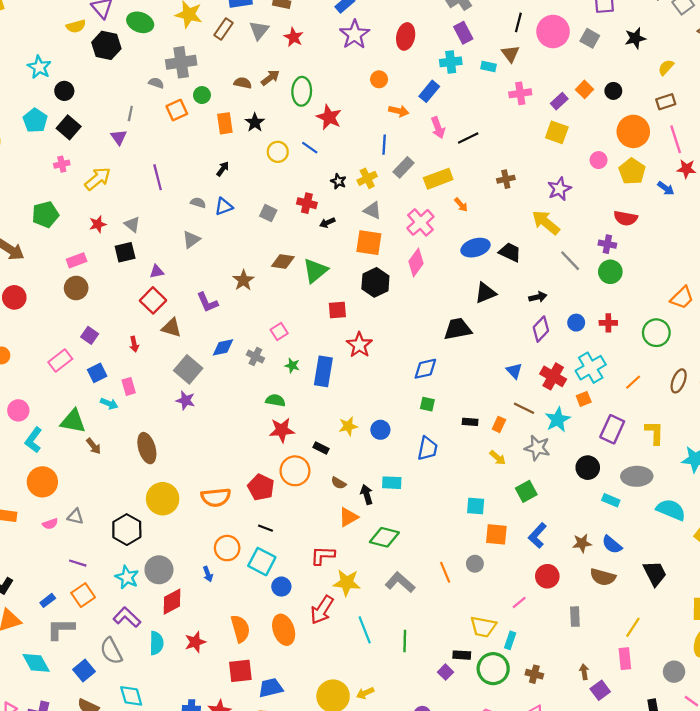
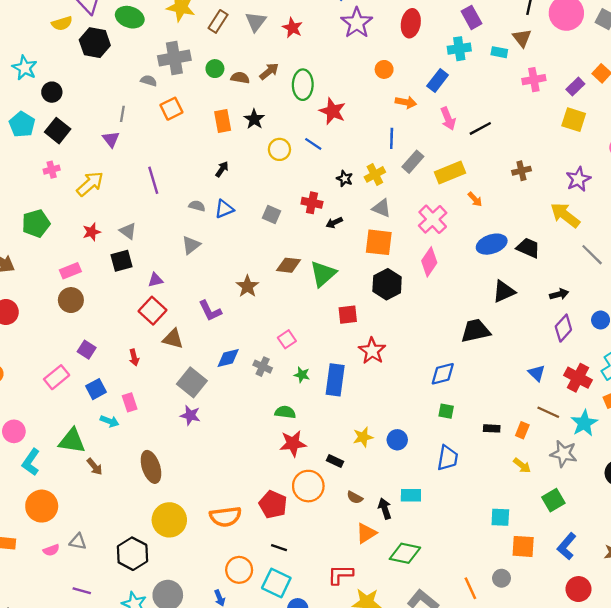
green circle: (202, 95) -> (215, 69), moved

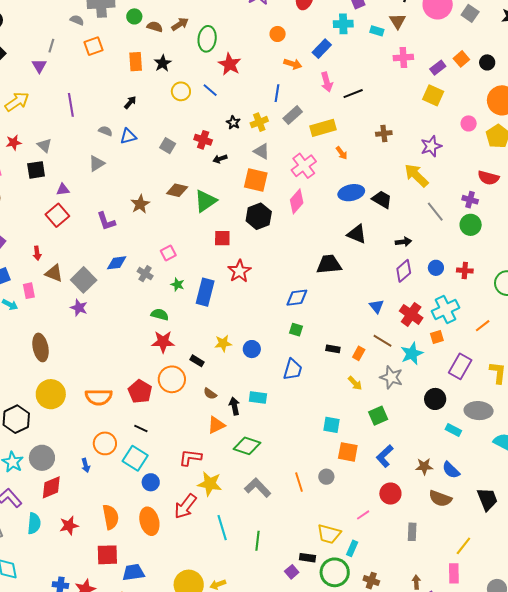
black triangle: (504, 292) -> (357, 234), turned 40
brown triangle: (173, 339) -> (54, 273), moved

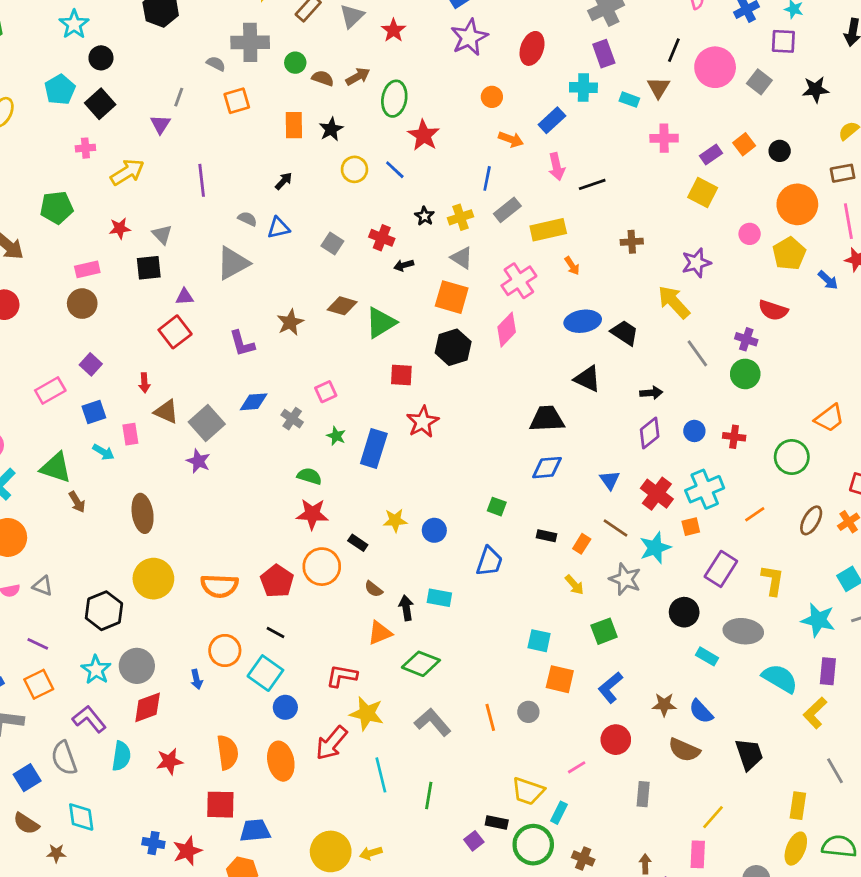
gray triangle: (97, 163) -> (233, 263), size x1.5
blue diamond: (297, 298) -> (547, 468), moved

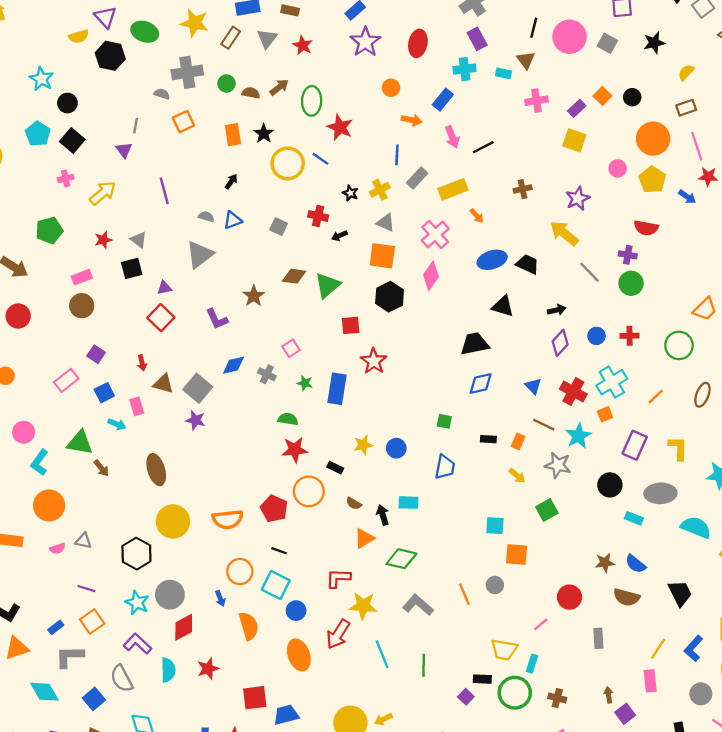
yellow circle: (354, 169) -> (288, 163), size x1.5
blue L-shape: (610, 688) -> (693, 648), moved
orange semicircle: (227, 752) -> (249, 626), moved

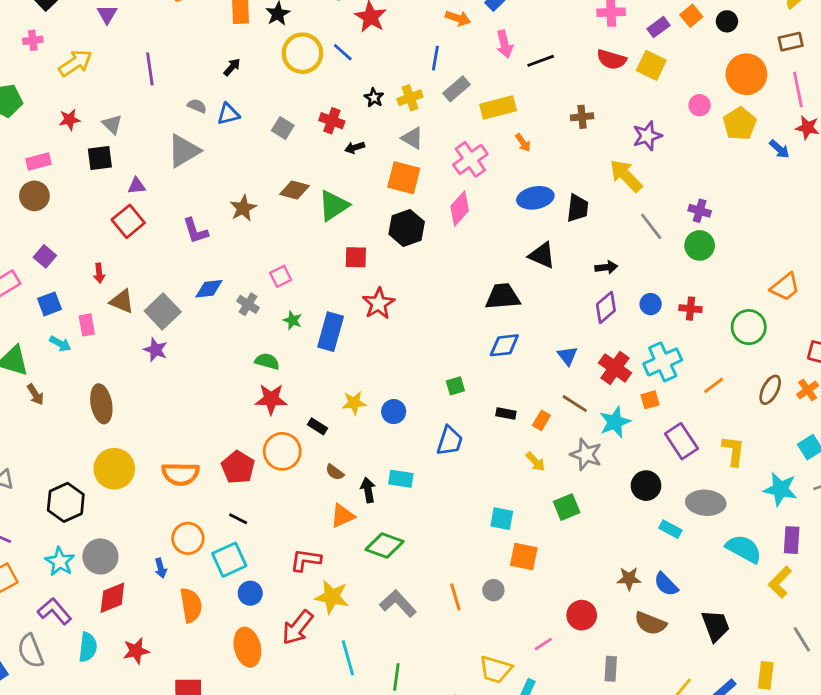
red semicircle: (646, 228) -> (612, 59), moved
black trapezoid: (528, 264) -> (578, 208), turned 65
green square: (444, 421) -> (455, 386), turned -35
purple rectangle: (635, 445) -> (681, 441), turned -64
cyan square: (276, 585) -> (229, 560), turned 32

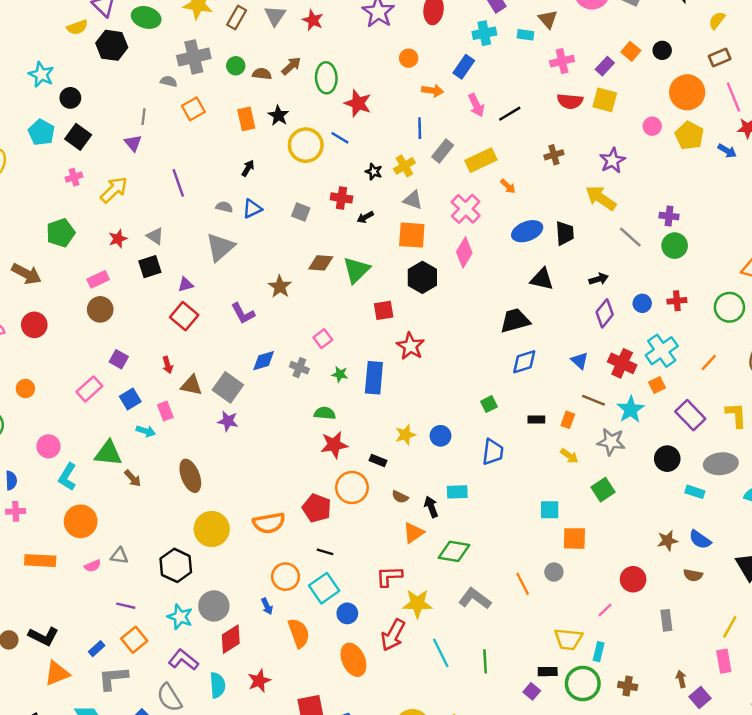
brown semicircle: (650, 623) -> (693, 575), size x0.7

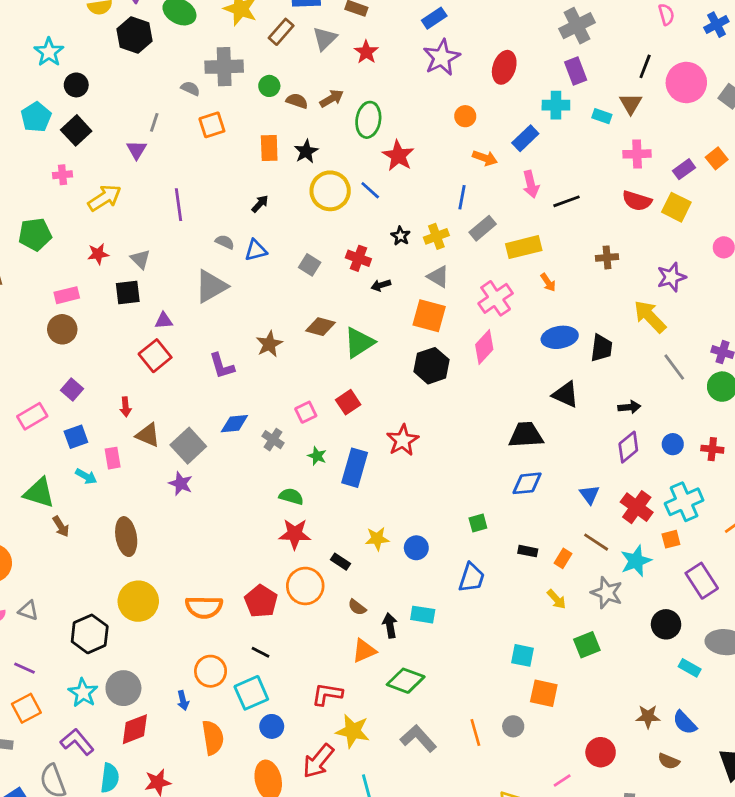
red square: (384, 310) -> (348, 402), moved, turned -36

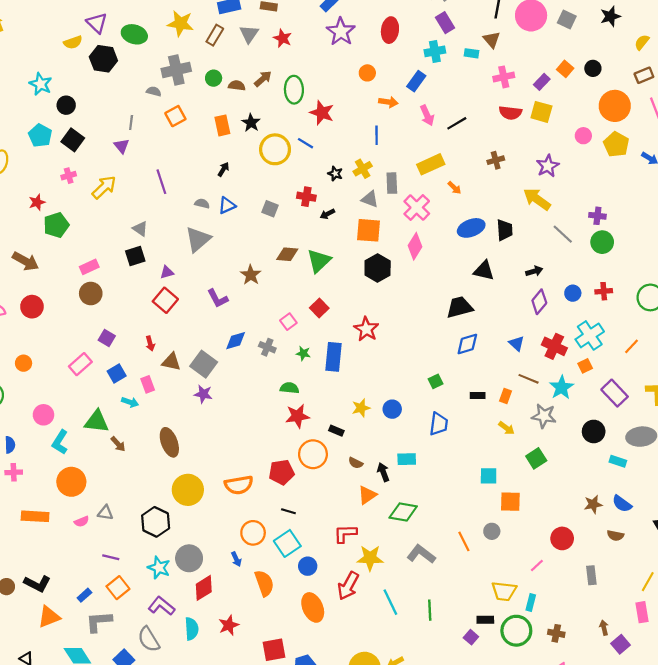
gray rectangle: (483, 228) -> (392, 183), moved, turned -42
red star: (98, 254) -> (37, 202), moved
red pentagon: (261, 601) -> (281, 472), turned -30

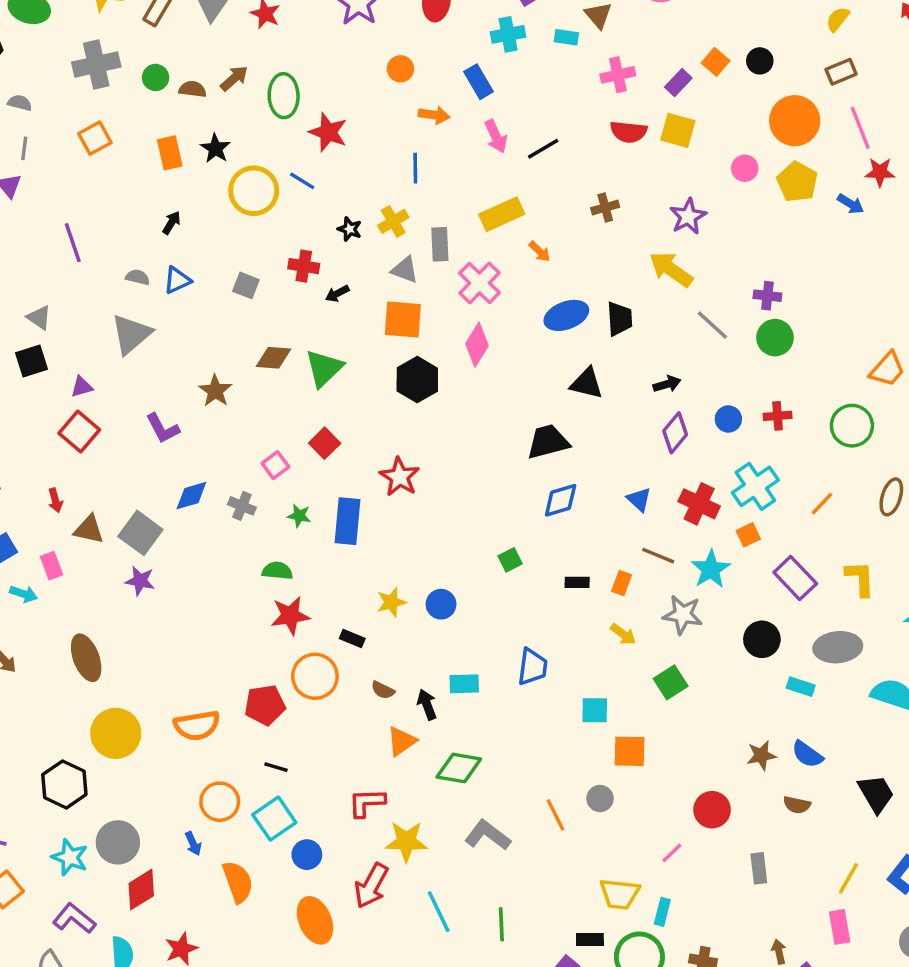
blue rectangle: (416, 81) -> (479, 82), turned -66
gray semicircle: (154, 91) -> (20, 103), moved
blue trapezoid: (439, 424) -> (532, 667), moved

